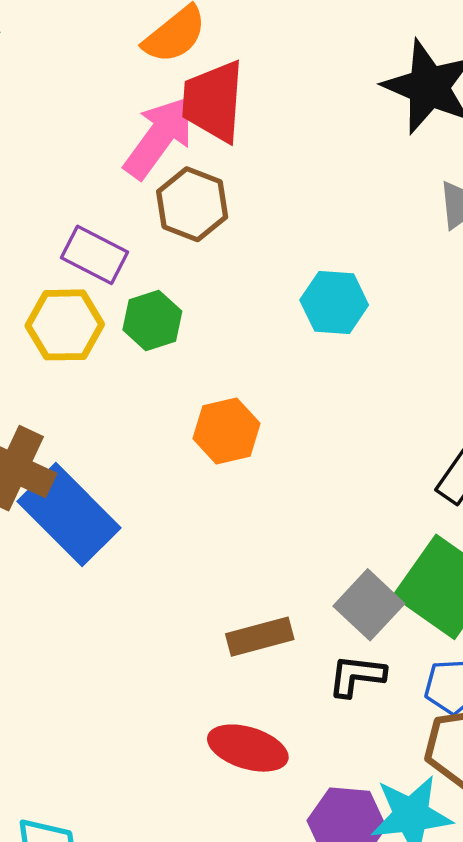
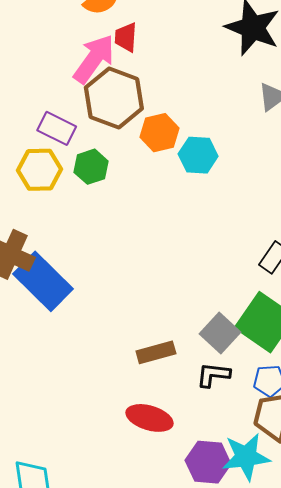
red trapezoid: (213, 101) -> (126, 37), size x0.6
brown hexagon: (192, 204) -> (114, 98), size x1.4
orange hexagon: (226, 431) -> (159, 133), moved

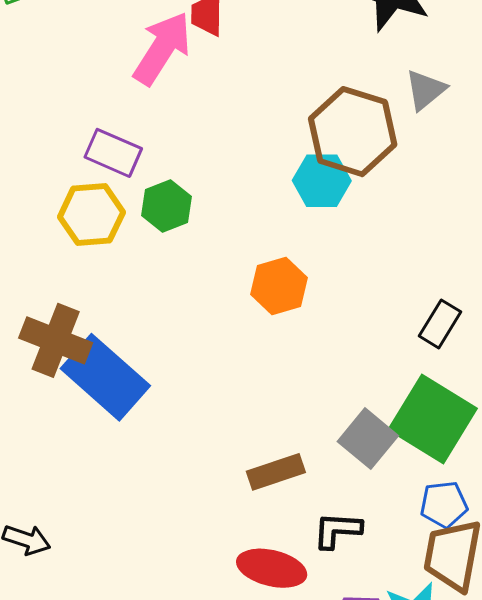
brown hexagon: (114, 98) -> (353, 132), moved
orange hexagon: (159, 133) -> (279, 286), moved
black L-shape: (213, 375) -> (337, 530), moved

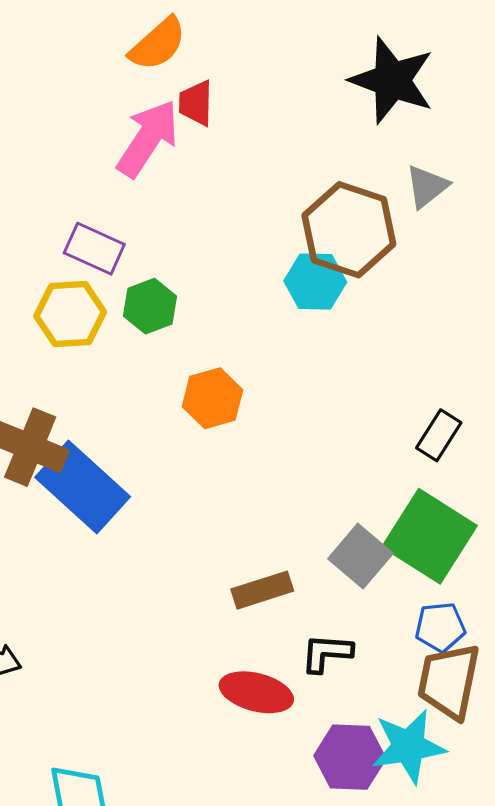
orange hexagon: (279, 286) -> (212, 398), moved

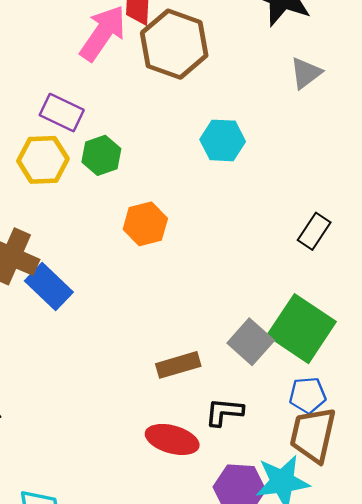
brown hexagon: (349, 230) -> (174, 44), moved
black rectangle: (439, 435) -> (314, 231), moved
blue rectangle: (83, 487) -> (49, 286), size x0.7

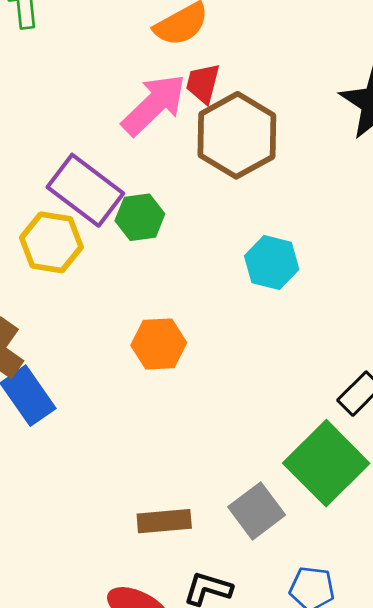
purple rectangle: (62, 113) -> (85, 190), size x1.4
green hexagon: (101, 155) -> (140, 217), moved
green square: (301, 329) -> (326, 463), moved

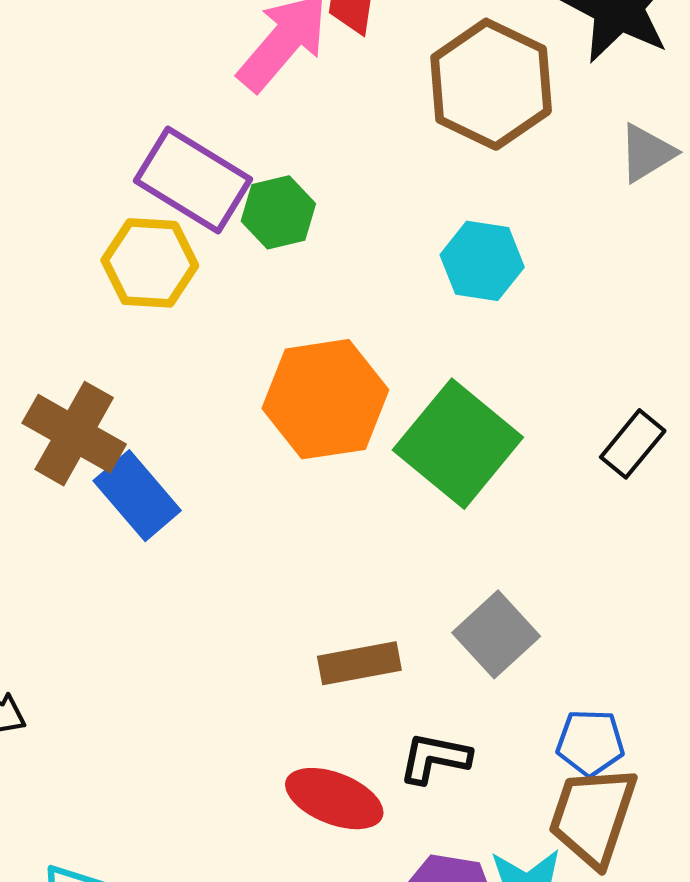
brown hexagon: (237, 135) -> (491, 84), moved
orange hexagon: (159, 344) -> (325, 399), size x1.5
green square: (326, 463) -> (458, 444), moved

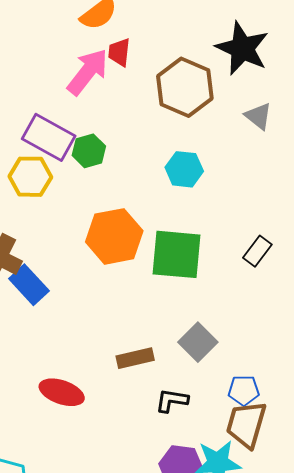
gray triangle: (647, 153) -> (258, 116), turned -48
green square: (458, 444) -> (177, 254), turned -32
red ellipse: (334, 799) -> (62, 392), moved

